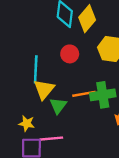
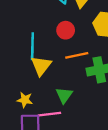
orange line: (84, 94) -> (77, 55), moved
green triangle: (58, 106) -> (64, 95), moved

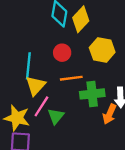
yellow star: (25, 100) -> (17, 118), size x1.6
pink line: (50, 114) -> (41, 106), moved, turned -55

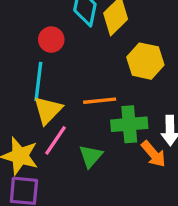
red circle: (62, 53) -> (51, 40), moved
orange arrow: (109, 114) -> (153, 154), turned -66
green triangle: (56, 116) -> (91, 156), moved

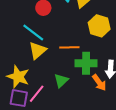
cyan line: (38, 81) -> (33, 33), turned -65
pink line: (56, 140) -> (37, 94), moved

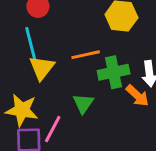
cyan line: (33, 33) -> (31, 44), turned 50

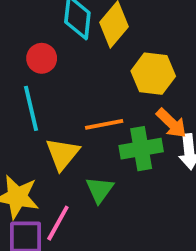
yellow triangle: (42, 68) -> (62, 154), moved
orange arrow: (137, 96) -> (171, 123), moved

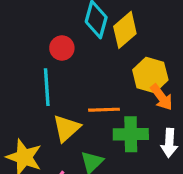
orange arrow: (171, 123) -> (162, 97), moved

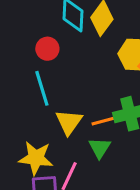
orange line: (104, 110) -> (106, 120), moved

